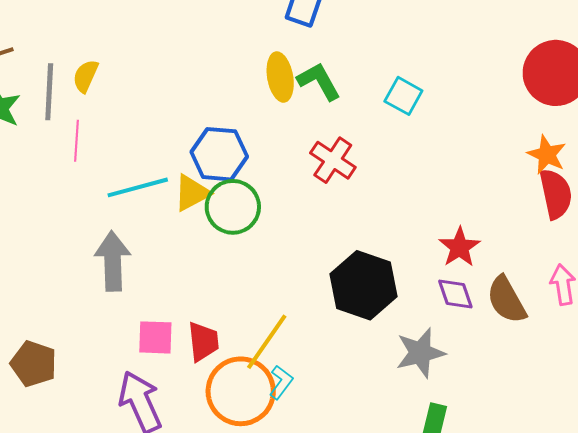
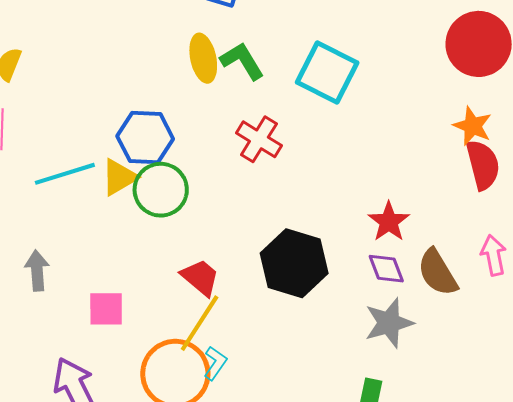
cyan square: (403, 96) -> (327, 73), size x1.6
gray arrow: (113, 261) -> (37, 270), moved, size x0.7
pink square: (155, 337) -> (106, 309), moved
red trapezoid: (203, 342) -> (200, 277), moved, turned -42
gray star: (420, 353) -> (389, 323), moved

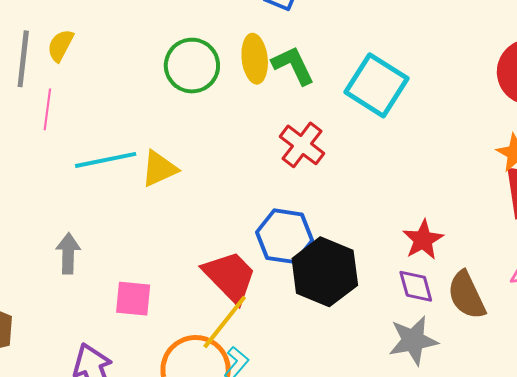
blue hexagon: (145, 137) -> (285, 236), moved
green circle: (161, 190) -> (192, 66), moved
red trapezoid: (200, 277) -> (230, 277), size x1.4

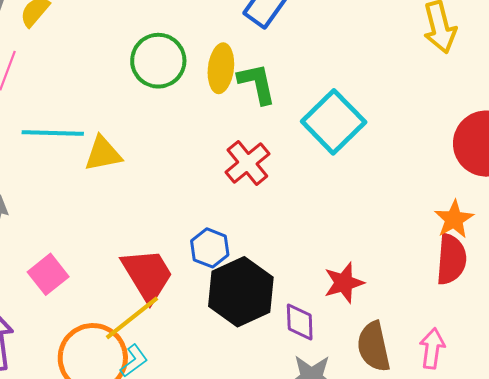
blue hexagon: (285, 236) -> (210, 248), size x0.7
purple diamond: (416, 286) -> (300, 322), moved
pink square: (133, 299) -> (48, 274), turned 33

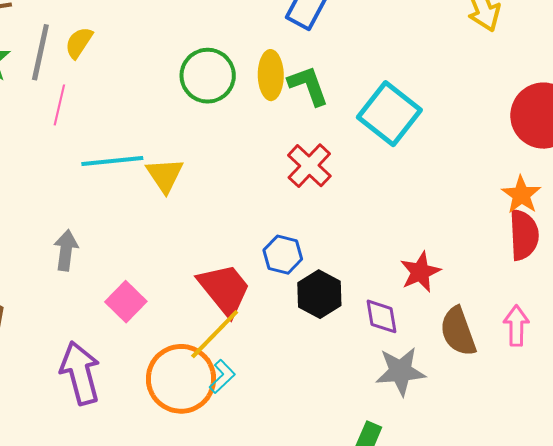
yellow triangle: (103, 154) -> (165, 175), turned -45
black hexagon: (241, 292) -> (319, 294), size x0.7

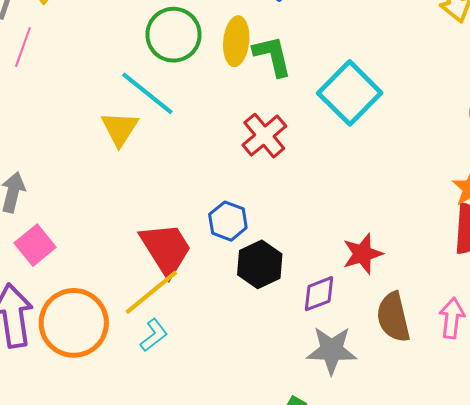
cyan line: (112, 161) -> (147, 93), moved, turned 38
pink square: (126, 302) -> (35, 245), moved
purple diamond: (382, 316) -> (319, 294), turned 72
orange circle: (181, 379) -> (74, 323), moved

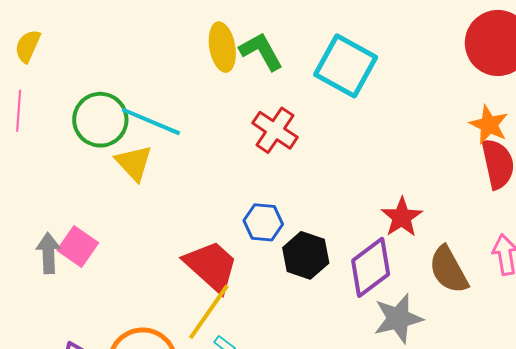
green circle: (174, 35) -> (100, 120), moved
pink square: (35, 245) -> (78, 246), moved
purple diamond: (319, 294) -> (371, 267), size x1.5

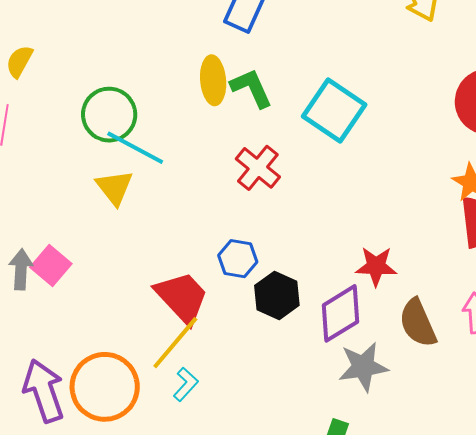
green circle: (100, 120) -> (109, 115), moved
red star: (402, 217) -> (376, 266), turned 30

